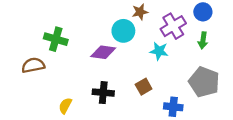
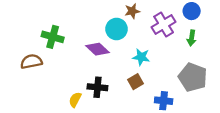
cyan star: (159, 51) -> (141, 57), moved
purple diamond: (103, 52) -> (97, 49), turned 35
yellow semicircle: (65, 106) -> (75, 100), moved

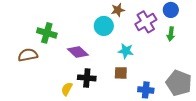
purple diamond: (97, 49) -> (78, 52), moved
gray pentagon: (193, 77) -> (179, 83), moved
brown square: (136, 82) -> (121, 73), turned 32

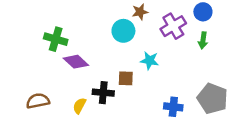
purple diamond: (78, 52) -> (76, 62), moved
brown semicircle: (28, 55) -> (38, 101), moved
brown square: (121, 73) -> (126, 78), moved

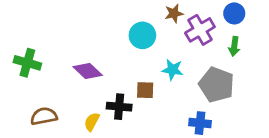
brown star: (140, 12) -> (174, 13), moved
green cross: (56, 39) -> (27, 63), moved
gray pentagon: (212, 99) -> (216, 85), moved

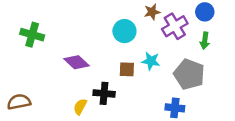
green cross: (27, 63) -> (32, 35), moved
brown square: (145, 90) -> (127, 69), moved
brown semicircle: (44, 116) -> (19, 102), moved

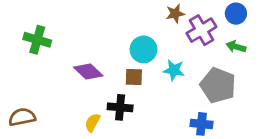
cyan circle: (124, 31) -> (144, 49), moved
green arrow: (205, 41) -> (236, 47), turned 98
brown square: (127, 69) -> (134, 77), moved

